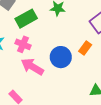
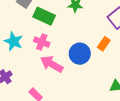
green rectangle: (26, 19) -> (44, 16), turned 55

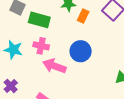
orange rectangle: (104, 44) -> (83, 16), moved

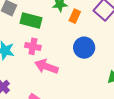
blue circle: (81, 51) -> (84, 48), moved

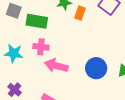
blue circle: (84, 48) -> (96, 68), moved

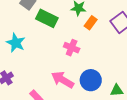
pink cross: (41, 47) -> (72, 48), moved
pink arrow: (56, 66) -> (63, 80), moved

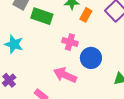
blue circle: (91, 80) -> (91, 58), moved

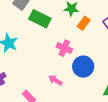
pink arrow: (65, 75) -> (55, 80), size x0.6

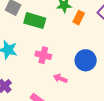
pink cross: (64, 48) -> (43, 55), moved

